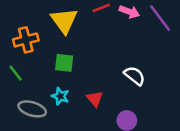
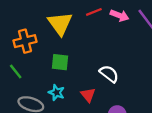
white semicircle: (134, 76) -> (109, 74), moved

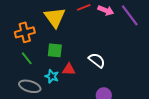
green line: (16, 71) -> (27, 58), moved
red triangle: (88, 95) -> (69, 69), moved, turned -48

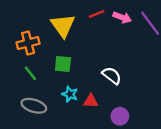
red triangle: (69, 69) -> (91, 101), moved
cyan star: (52, 76) -> (70, 94), moved

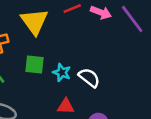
cyan star: (70, 94) -> (62, 72), moved

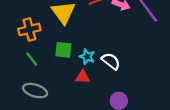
red triangle: (66, 106) -> (83, 77), moved

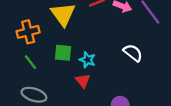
white semicircle: (111, 61) -> (133, 53), moved
red triangle: (83, 77) -> (83, 81), turned 49

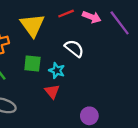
white semicircle: (133, 53) -> (74, 48), moved

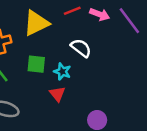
yellow triangle: (32, 25) -> (36, 23), turned 40

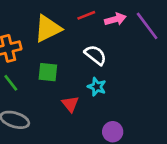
pink arrow: (100, 14) -> (115, 19), turned -36
cyan star: (62, 72) -> (97, 87), moved

